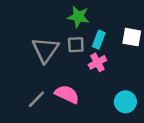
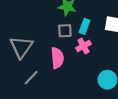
gray triangle: (45, 50) -> (21, 47), moved
pink semicircle: (67, 94) -> (57, 58), moved, turned 60

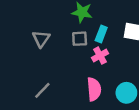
gray triangle: (21, 47) -> (41, 39), moved, size x0.7
pink semicircle: (57, 58) -> (94, 89), moved

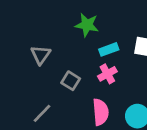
cyan rectangle: (101, 34) -> (109, 49), turned 49
gray square: (80, 39) -> (71, 81), moved, turned 35

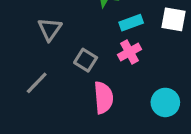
pink semicircle: (101, 112) -> (103, 98), moved
gray line: (42, 113) -> (37, 83), moved

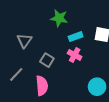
pink cross: (130, 52) -> (75, 55), turned -32
pink semicircle: (103, 98) -> (42, 86), moved

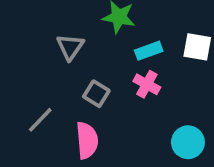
gray triangle: (24, 41) -> (70, 47), moved

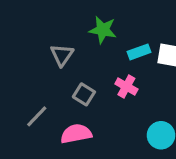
cyan rectangle: (149, 51) -> (139, 52), moved
pink semicircle: (87, 140) -> (76, 134), turned -96

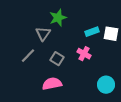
green star: (103, 30) -> (58, 18), moved, turned -30
gray line: (37, 116) -> (28, 56), moved

